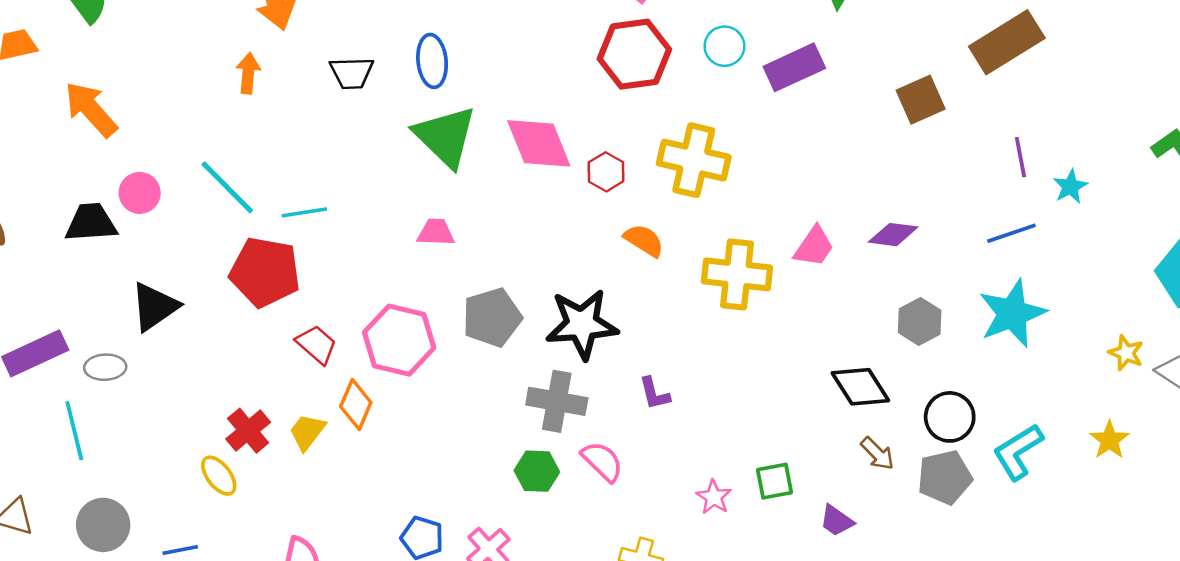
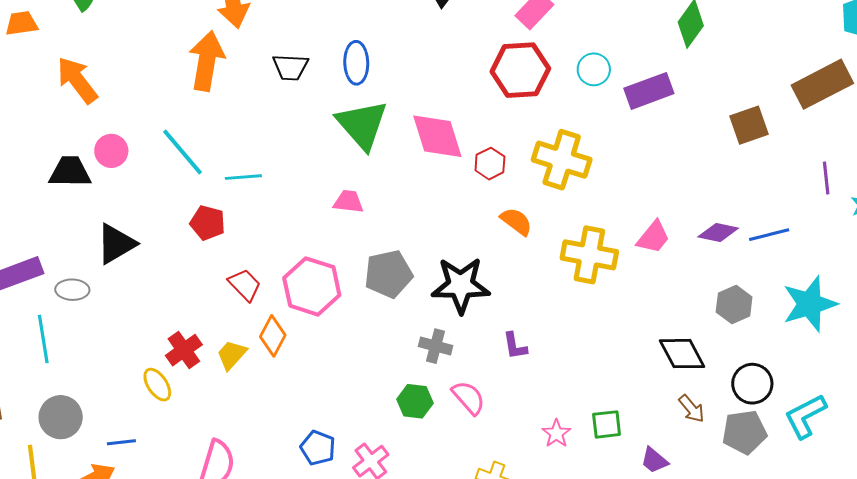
orange arrow: (248, 73) -> (207, 61), size x1.8
blue line: (1011, 233) -> (769, 235), moved
red pentagon: (265, 272) -> (208, 223), size x0.6
gray cross: (557, 401) -> (436, 346), size x0.7

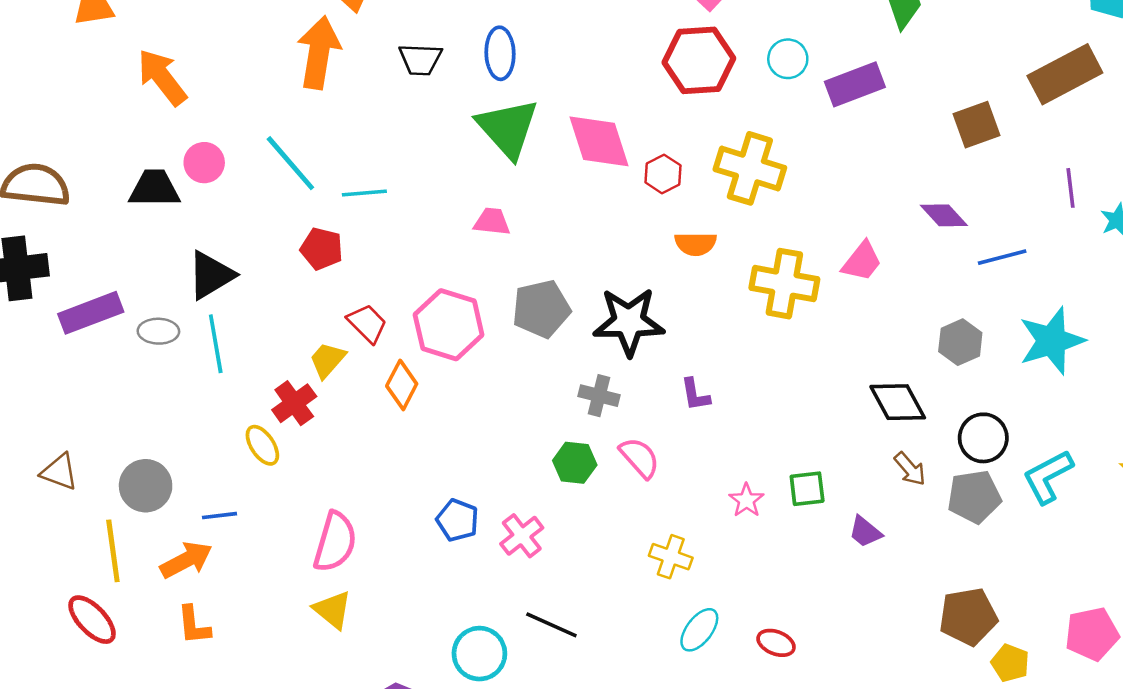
orange semicircle: (516, 221) -> (696, 244), turned 144
purple diamond: (718, 233) -> (944, 215), moved, turned 36
cyan line: (43, 339) -> (216, 344), moved
yellow trapezoid: (232, 355) -> (327, 360), moved

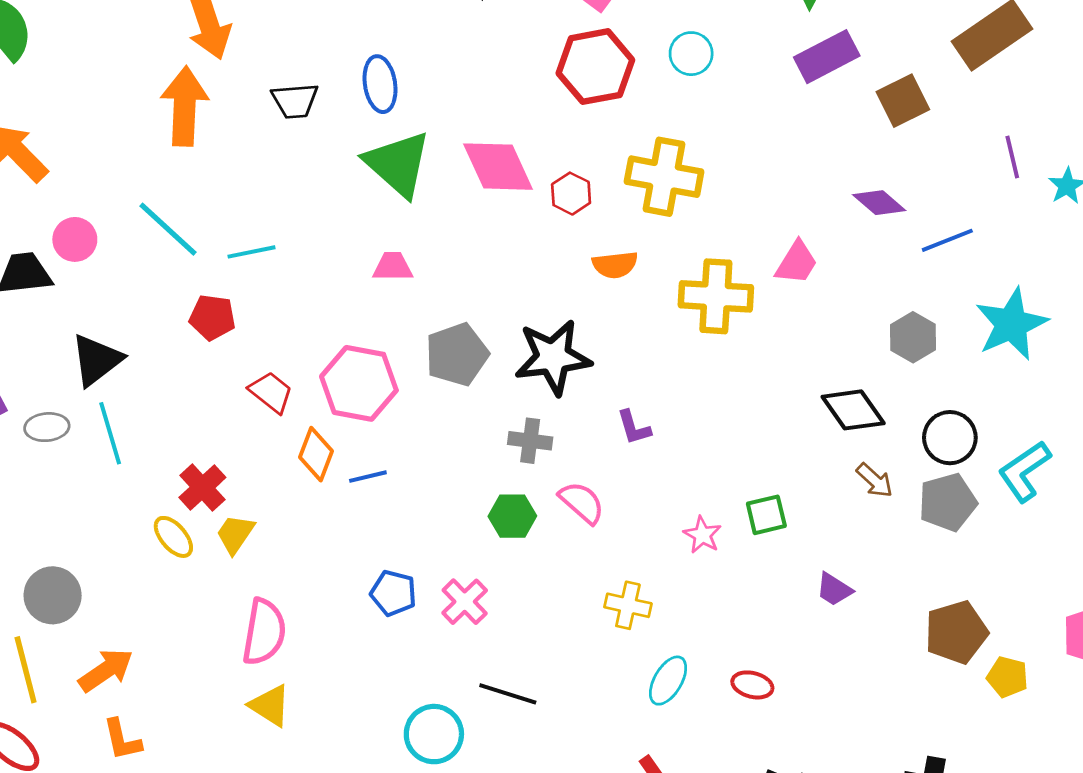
purple rectangle: (855, 84) -> (827, 57), moved
yellow trapezoid: (327, 360) -> (235, 534), moved
blue line: (219, 516) -> (368, 477), moved
purple trapezoid: (865, 532) -> (834, 589), moved

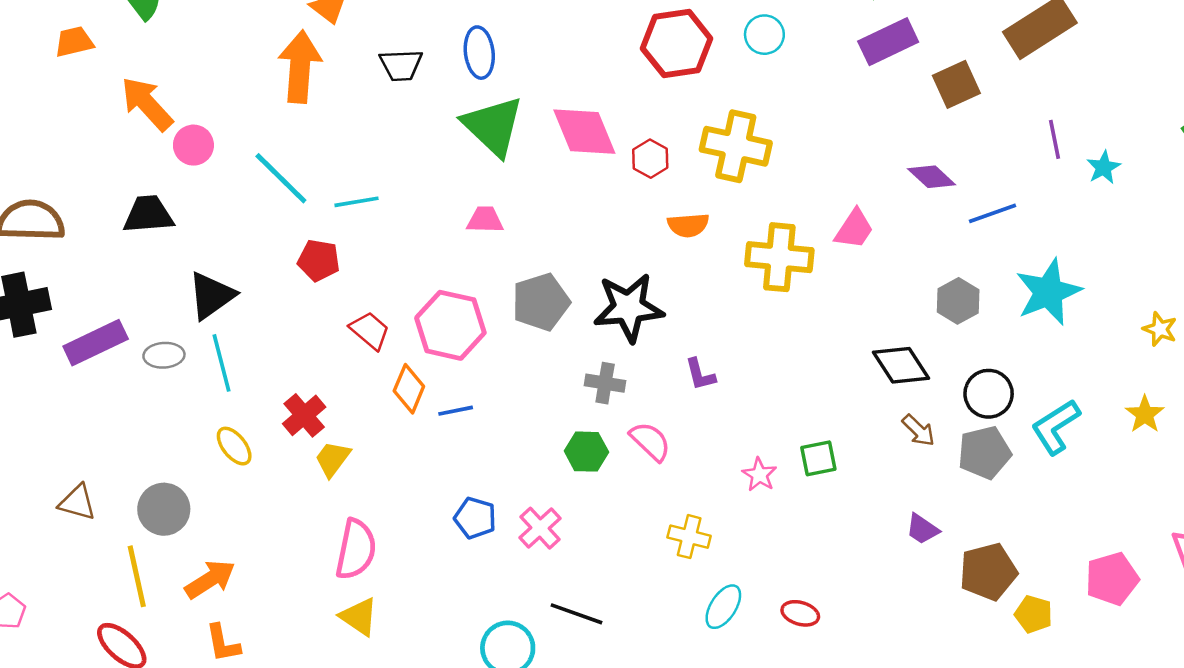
pink circle: (75, 239) -> (193, 145), moved
yellow ellipse: (173, 537) -> (234, 446), moved
purple trapezoid: (834, 589) -> (922, 529), moved

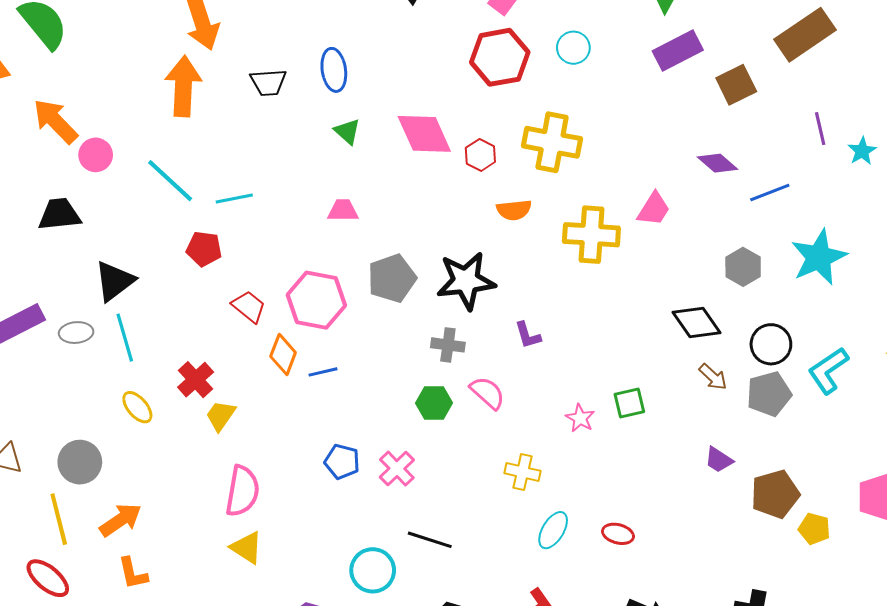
green triangle: (493, 126) -> (347, 131), size x0.5

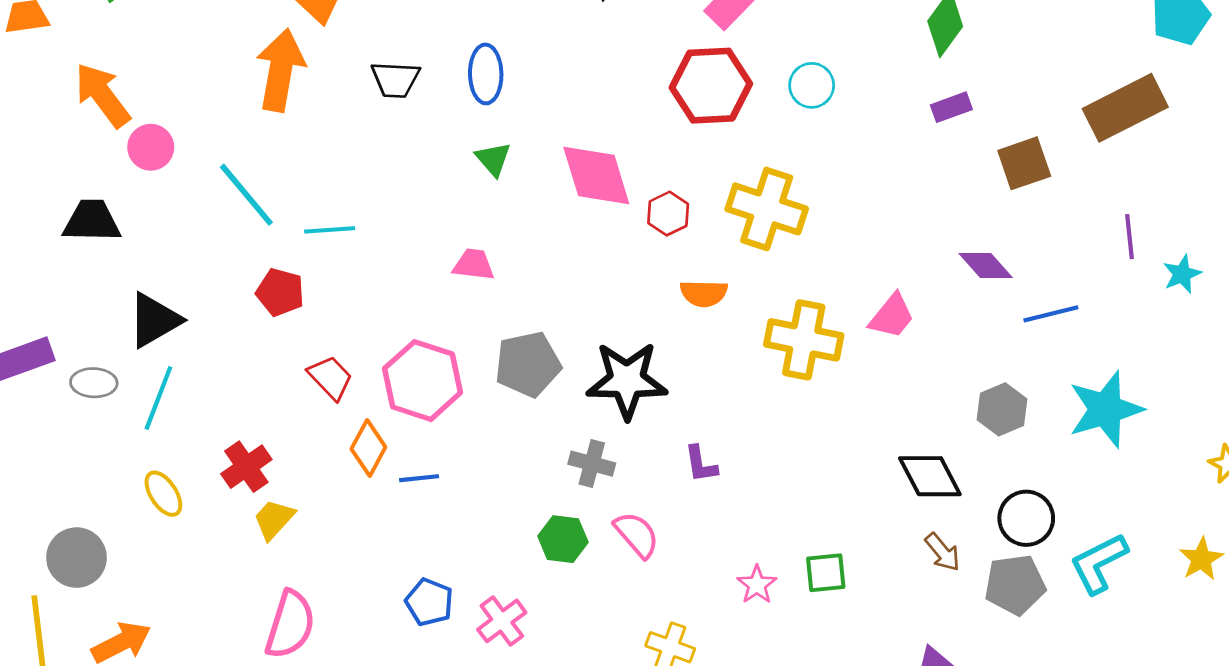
purple rectangle: (678, 51) -> (951, 107), size x0.6
cyan line: (125, 338) -> (158, 398), turned 30

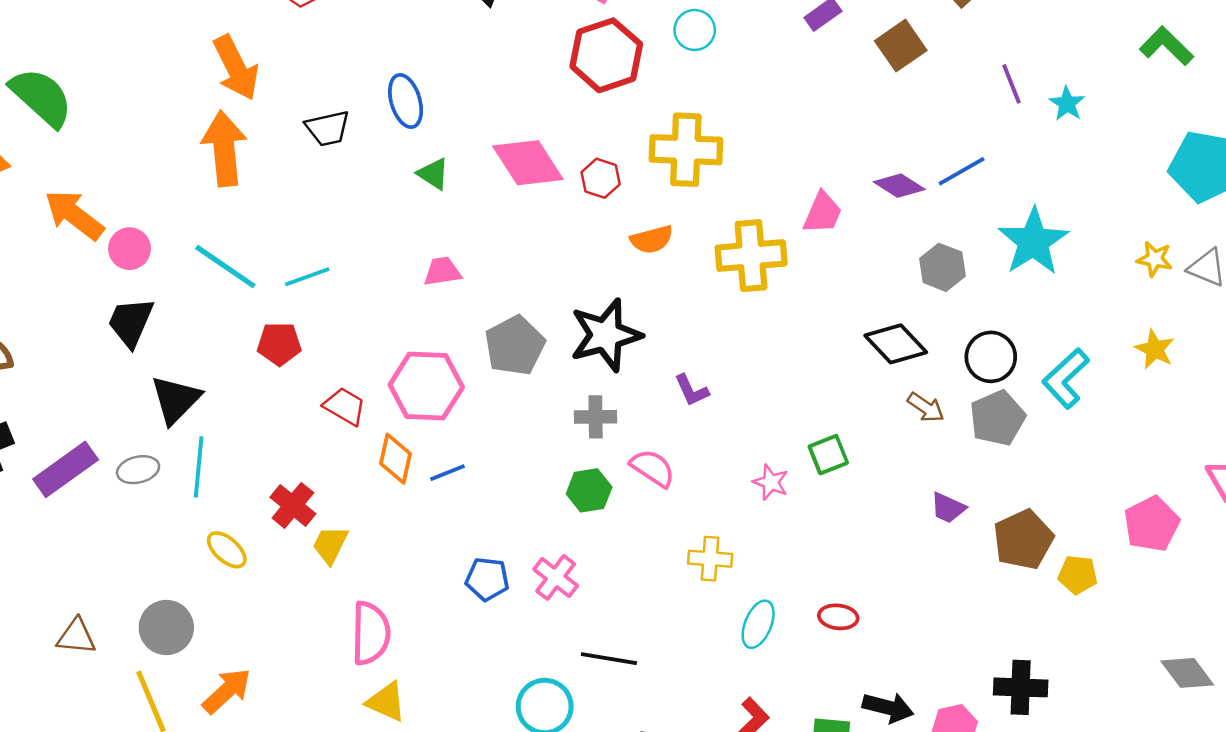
black trapezoid: (92, 221) -> (131, 322), moved, turned -52
purple diamond: (986, 265) -> (899, 186), moved

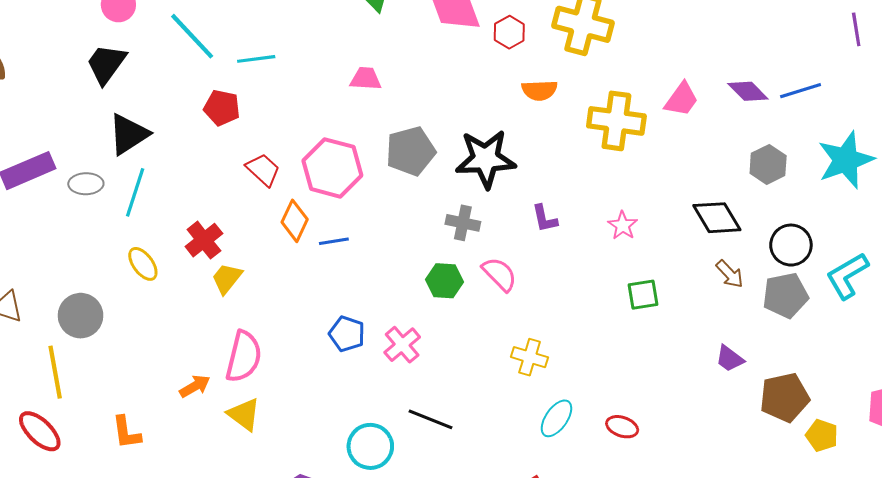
pink star: (771, 482) -> (623, 225), moved
orange arrow: (227, 691) -> (195, 386), moved, size x0.7

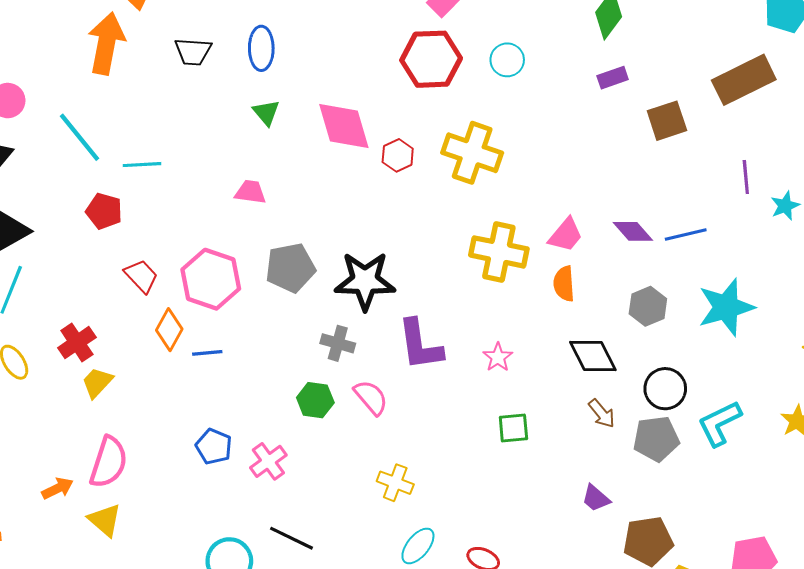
orange semicircle: (539, 90) -> (564, 284), moved, turned 84
purple L-shape: (545, 219) -> (420, 345), size x1.8

